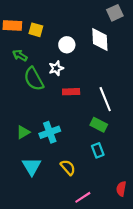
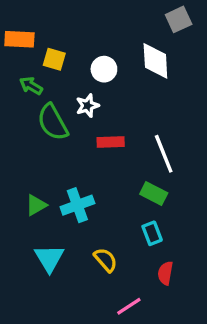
yellow square: (36, 30) -> (54, 59), moved
red semicircle: (121, 189) -> (165, 273), moved

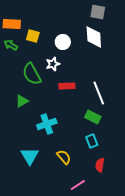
gray square: (179, 19) -> (98, 12), moved, turned 35
green arrow: (31, 86) -> (11, 45), moved
green triangle: (36, 205) -> (22, 101), moved

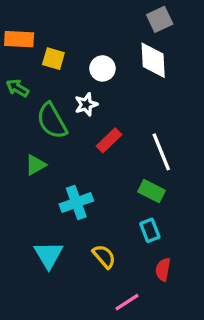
gray square: (98, 12) -> (160, 19), turned -35
green arrow: (11, 45) -> (17, 88), moved
red rectangle: (67, 86) -> (109, 140), turned -42

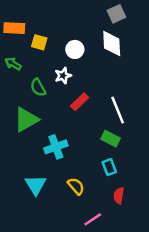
green semicircle: (52, 121) -> (38, 87), size x0.7
green triangle: (35, 165) -> (26, 120), size x1.6

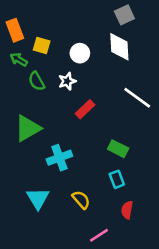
orange rectangle: (14, 28) -> (15, 30), turned 66
green arrow: (13, 64) -> (19, 60), moved
green semicircle: (38, 87) -> (37, 81), moved
white line: (118, 110) -> (137, 98), moved, turned -32

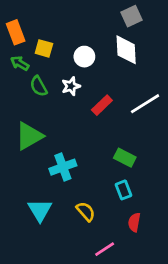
white line: (137, 98) -> (145, 104), turned -68
red rectangle: (85, 109) -> (102, 105), moved

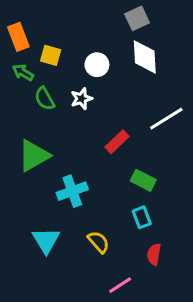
gray square: (132, 16) -> (137, 18), moved
red rectangle: (102, 105) -> (117, 142), moved

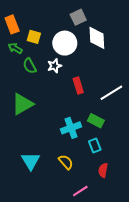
gray square: (137, 18) -> (78, 17), moved
white circle: (97, 65) -> (65, 43), size x1.5
white line: (166, 119) -> (111, 93), moved
red rectangle: (117, 142) -> (78, 85), moved, turned -63
cyan cross: (72, 191) -> (71, 128), moved

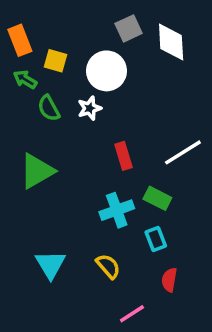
white diamond: (97, 38) -> (171, 42), moved
red rectangle: (78, 85) -> (123, 156), moved

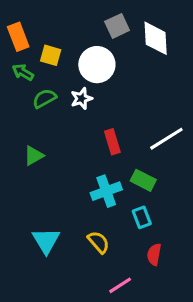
green semicircle: (49, 108) -> (44, 99), turned 90
green triangle: (37, 171) -> (34, 156), size x0.6

